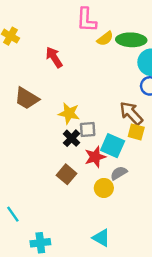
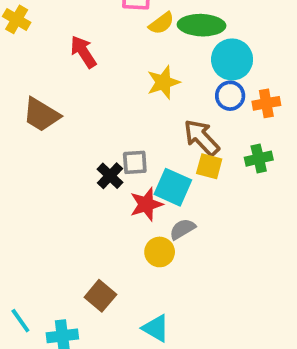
yellow star: (69, 113) -> (163, 82), moved, turned -30
brown square: (66, 174) -> (100, 296), moved
cyan line: (13, 214) -> (20, 321), moved

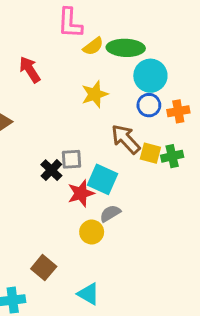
yellow square: (209, 166) -> (150, 153), moved

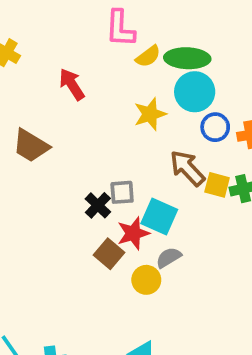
cyan circle: (150, 76) -> (195, 92), moved
brown square: (44, 268) -> (109, 254), moved

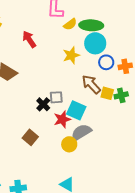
brown square: (109, 254) -> (30, 137), moved
gray semicircle: (169, 258) -> (81, 132), size x1.5

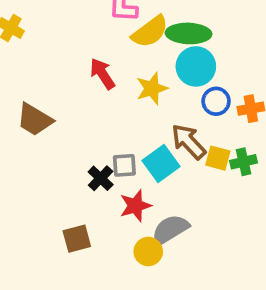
yellow semicircle: (70, 24) -> (150, 32), size x1.5
red arrow: (29, 39) -> (102, 74), moved
cyan square: (76, 110) -> (161, 164), moved, turned 30
brown square: (30, 137) -> (77, 239), turned 35

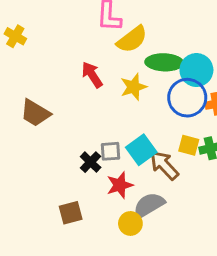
green ellipse: (189, 33) -> (164, 62), moved
cyan circle: (196, 66) -> (196, 70), moved
blue circle: (216, 101) -> (187, 98), size x1.6
brown arrow: (189, 142) -> (164, 165), moved

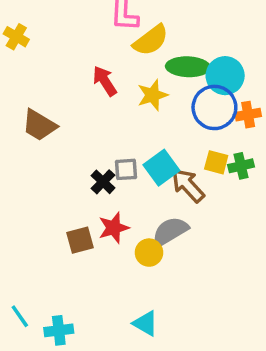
red star: (120, 185) -> (114, 228), moved

